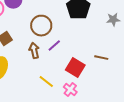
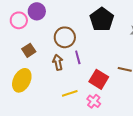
purple line: (54, 46) -> (78, 57), turned -64
yellow line: (46, 82) -> (70, 93), turned -56

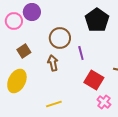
purple line: (78, 57) -> (81, 53), moved
yellow line: (70, 93) -> (54, 104), moved
pink cross: (94, 101) -> (104, 102), moved

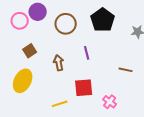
brown circle: (60, 38) -> (66, 24), moved
red square: (94, 80) -> (84, 88), moved, turned -36

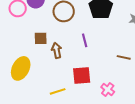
brown square: (30, 51) -> (41, 38), moved, turned 32

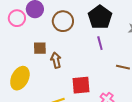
purple line: (85, 40) -> (100, 43), moved

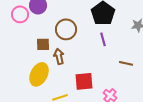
brown circle: (63, 21) -> (66, 29), moved
yellow ellipse: (20, 78) -> (39, 74), moved

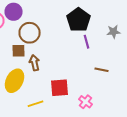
brown circle: (66, 29) -> (30, 33), moved
purple line: (103, 39) -> (86, 42), moved

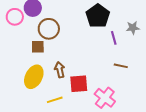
purple line: (86, 42) -> (114, 38), moved
brown arrow: (34, 63) -> (60, 70), moved
pink cross: (86, 102) -> (105, 98), size x1.5

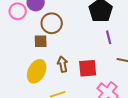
purple line: (114, 38) -> (109, 37), moved
red square: (79, 84) -> (88, 68), moved

